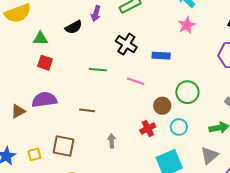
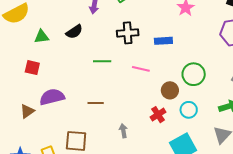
black semicircle: (74, 27) -> (74, 32), moved
black cross: (126, 44) -> (128, 33), turned -30
red square: (45, 63) -> (32, 68), moved

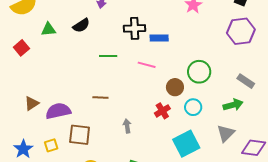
blue rectangle: (163, 41) -> (159, 38), moved
red square: (32, 68) -> (21, 48), moved, turned 35
purple semicircle: (52, 97) -> (58, 111), moved

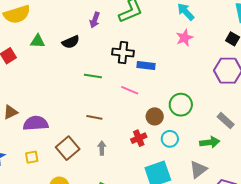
brown line: (100, 97) -> (94, 117), moved
brown square: (80, 135) -> (68, 148), moved, turned 35
yellow square: (51, 145) -> (32, 157), moved

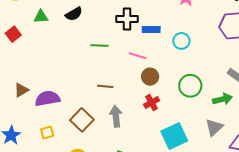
green circle: (181, 105) -> (190, 86), moved
brown circle: (155, 116) -> (150, 77), moved
cyan circle: (170, 139) -> (181, 41), moved
gray arrow: (102, 148) -> (116, 116), size x1.5

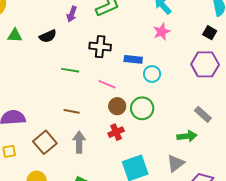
blue rectangle: (151, 30) -> (133, 59), moved
green circle: (190, 86) -> (142, 108), moved

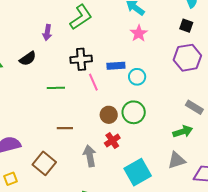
pink line: (107, 84) -> (93, 82), moved, turned 54
gray arrow: (79, 142) -> (90, 156), moved
gray triangle: (176, 163) -> (177, 160), turned 30

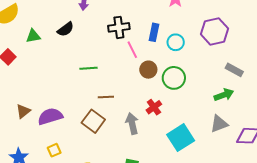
purple hexagon: (187, 58) -> (214, 31), moved
blue rectangle: (116, 66) -> (154, 32), turned -72
green line: (56, 88) -> (89, 68), moved
brown circle: (109, 115) -> (148, 70), moved
brown square: (44, 163) -> (93, 121), moved

